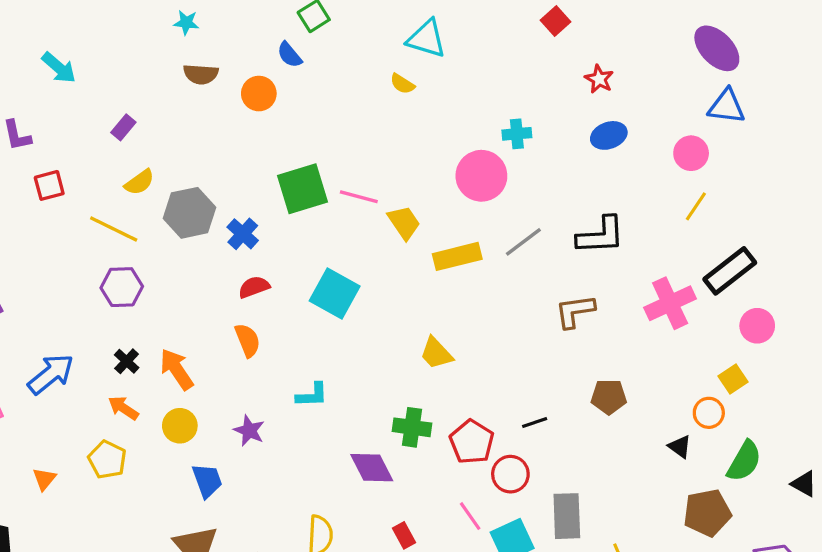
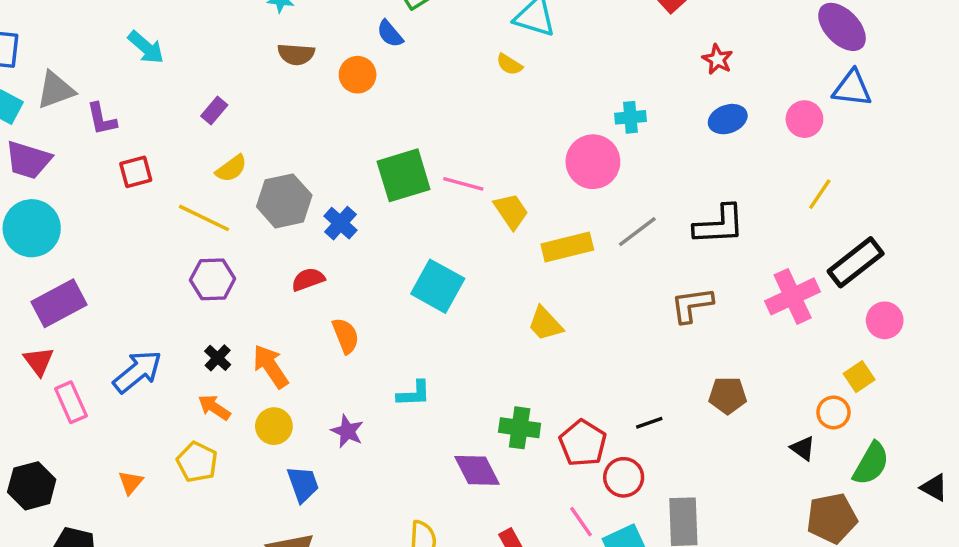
pink circle: (691, 153) -> (804, 119), moved
red semicircle: (254, 287) -> (308, 279), moved
yellow trapezoid: (436, 353) -> (545, 324), moved

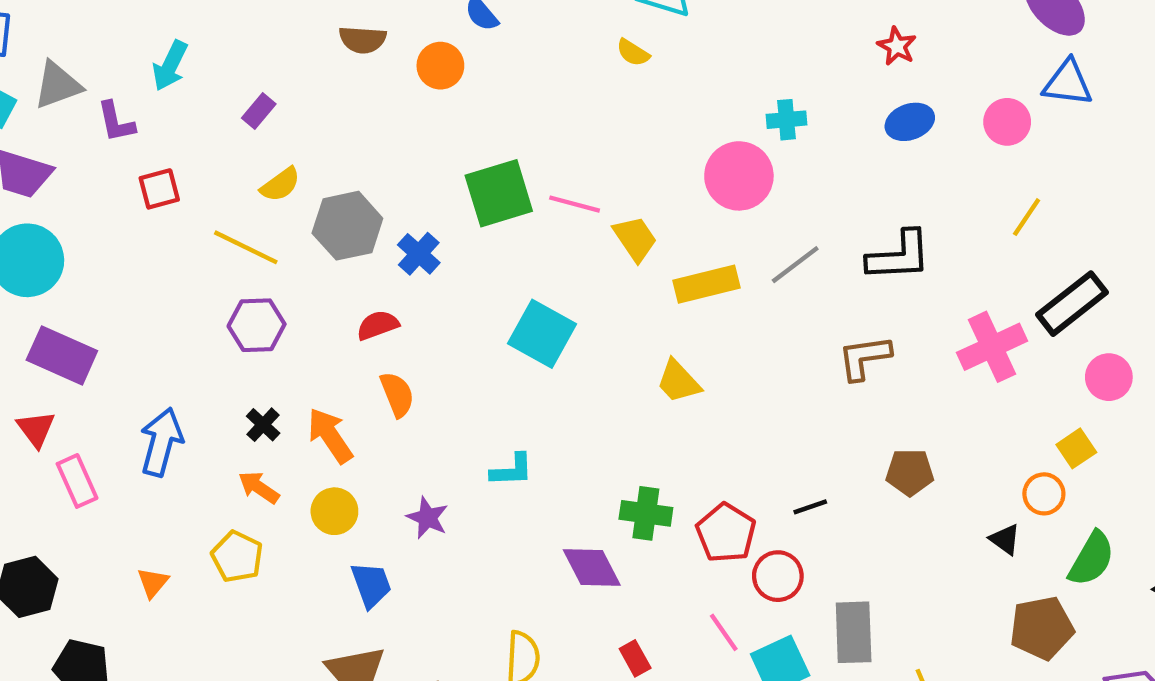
cyan arrow: (146, 47) -> (170, 66), moved, turned 75
purple rectangle: (59, 303) -> (62, 355), turned 52
orange semicircle: (346, 336) -> (397, 394), moved
blue arrow: (137, 372) -> (161, 442), turned -36

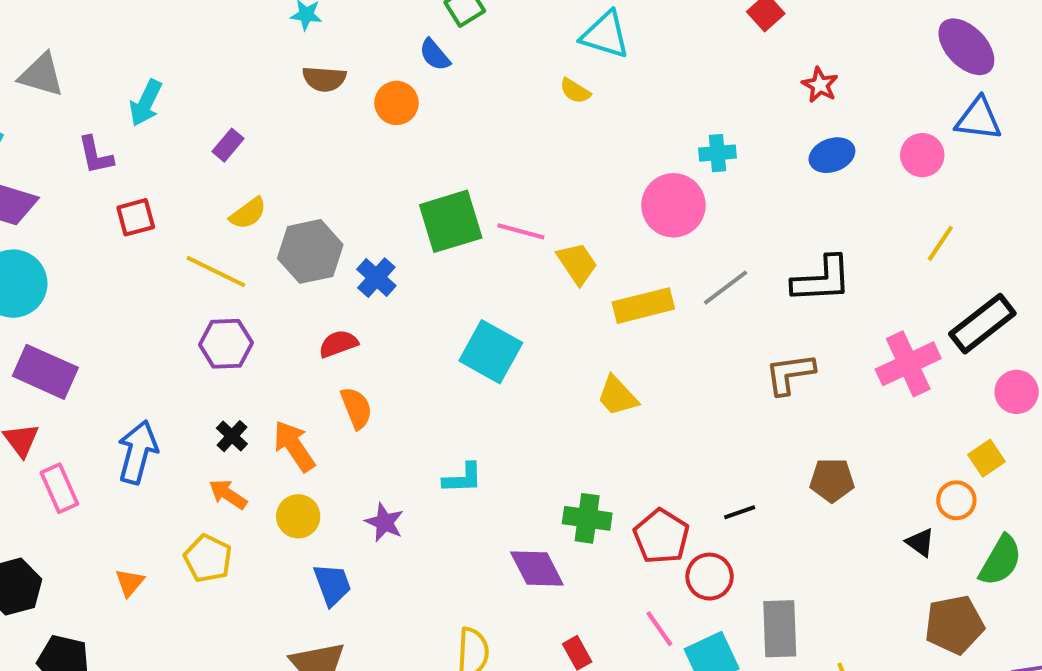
gray triangle: (58, 85) -> (41, 75), moved, turned 36

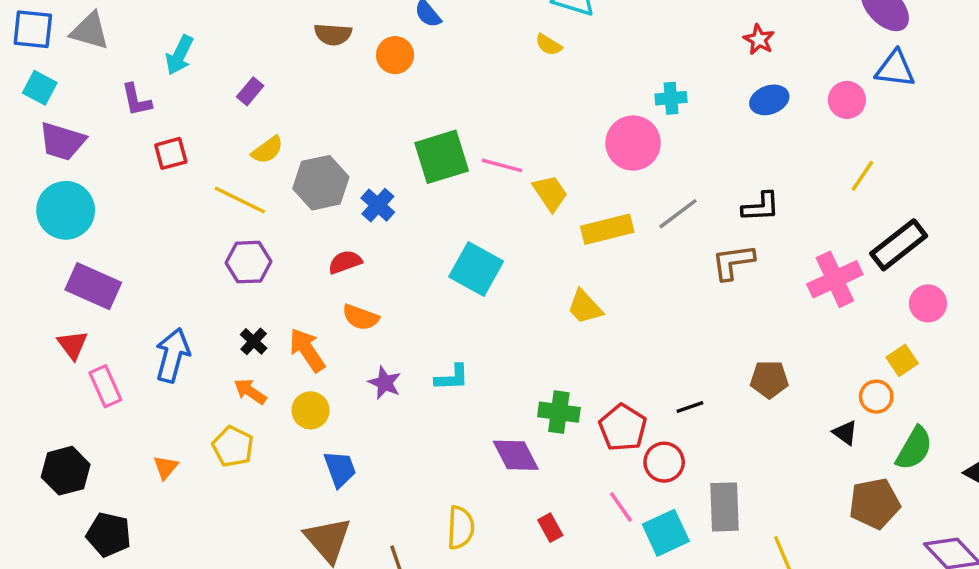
black L-shape: (822, 280) -> (761, 207), size x0.7
brown L-shape: (790, 374) -> (733, 262), moved
orange semicircle: (356, 408) -> (361, 317), turned 132
purple star: (384, 522) -> (385, 383), moved

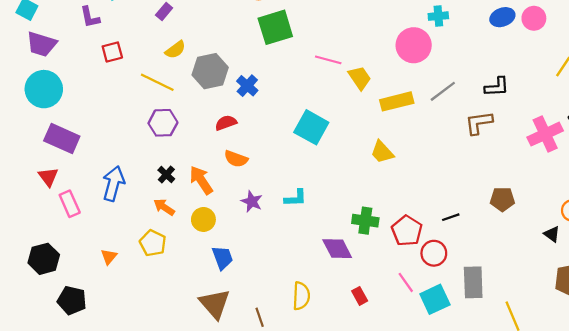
pink circle: (847, 100) -> (534, 18), moved
green square: (442, 157) -> (275, 27), moved

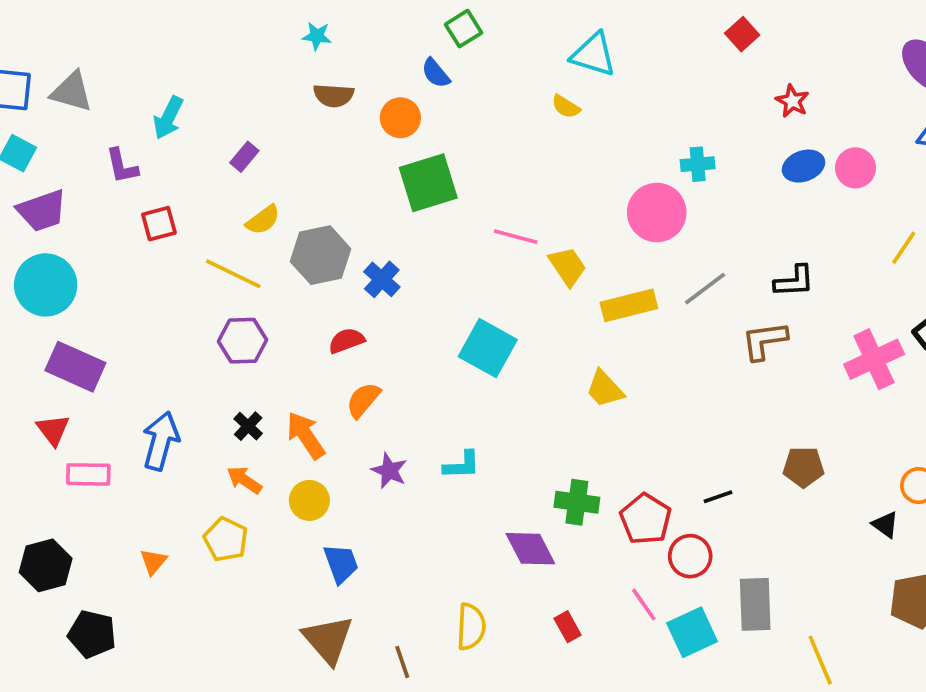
purple trapezoid: (42, 44) -> (42, 211), turned -36
orange semicircle: (236, 159) -> (363, 400), turned 110
pink rectangle: (70, 204) -> (88, 474), turned -65

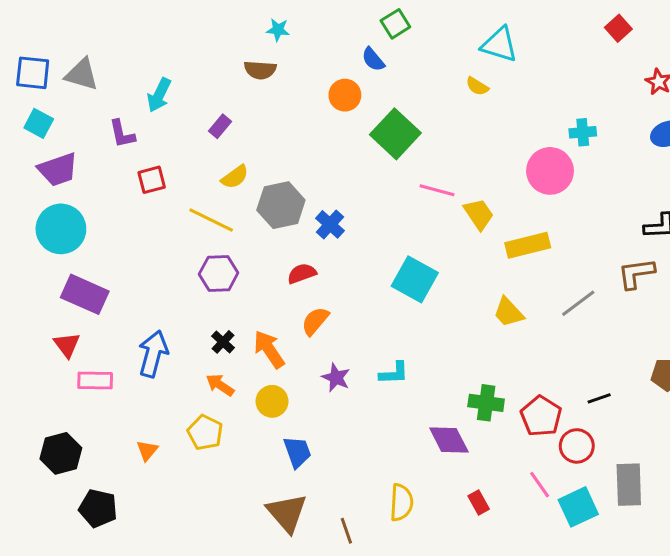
brown semicircle: (334, 95) -> (260, 70), moved
green square: (428, 183) -> (395, 134), moved, turned -30
gray line: (705, 289) -> (578, 303), moved

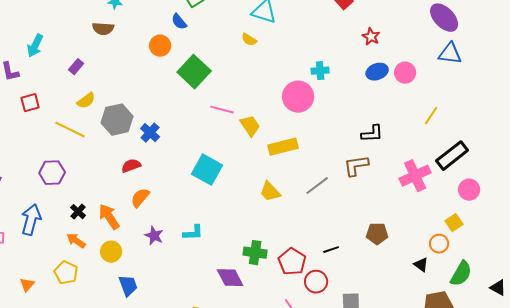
purple hexagon: (219, 274) -> (52, 173), moved

